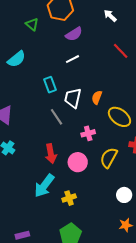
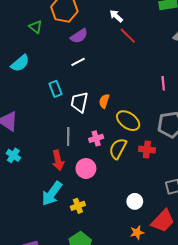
red line: (121, 51) -> (128, 36), moved
gray line: (56, 117) -> (68, 136), moved, turned 36
yellow semicircle: (109, 158) -> (118, 149), moved

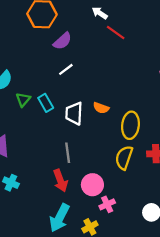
green triangle: (35, 27) -> (23, 100), moved, turned 40
orange semicircle: (104, 101) -> (101, 108), turned -80
yellow ellipse: (128, 121) -> (130, 125), turned 70
pink cross: (96, 138) -> (107, 204), moved

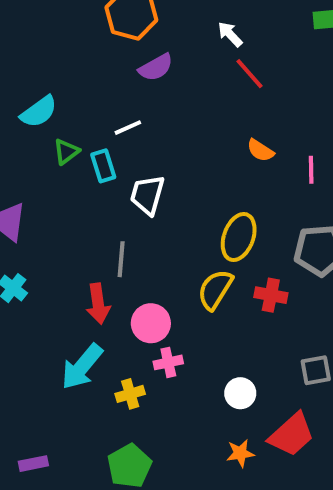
white line: (66, 69) -> (128, 128), moved
orange semicircle: (101, 108) -> (260, 150), moved

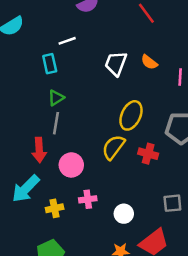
green triangle: (66, 152) -> (56, 98), moved
white trapezoid: (147, 195) -> (116, 63), moved
pink cross: (168, 362) -> (88, 199), moved

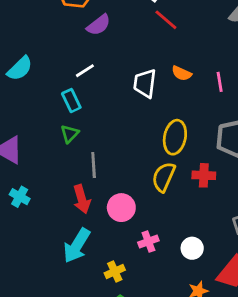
green triangle: (56, 98) -> (70, 134), moved
yellow cross: (55, 208) -> (115, 271), moved

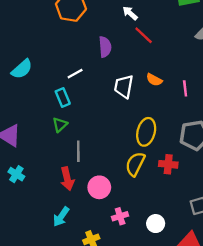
purple semicircle: (99, 25) -> (105, 47), moved, turned -60
cyan arrow: (77, 246) -> (61, 217), size x0.7

